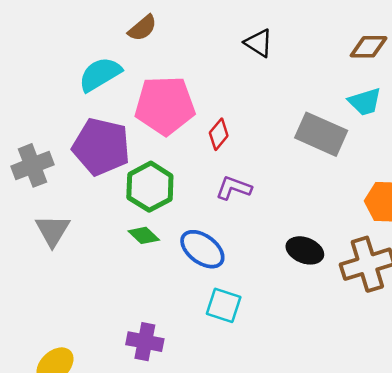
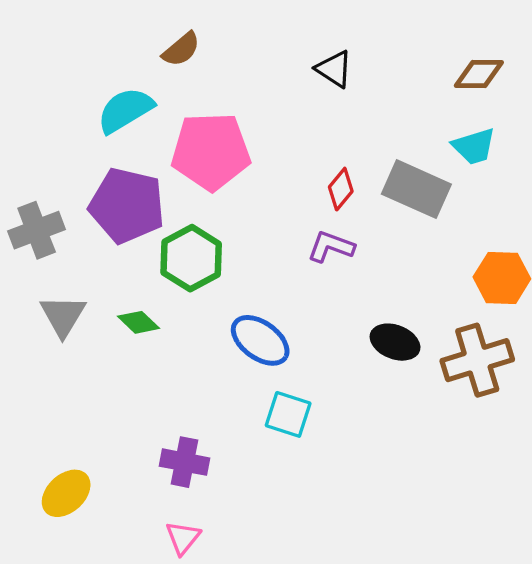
red diamond: (219, 134) -> (341, 189), moved
purple L-shape: (234, 188) -> (331, 247), moved
green diamond: (144, 235) -> (138, 322), moved

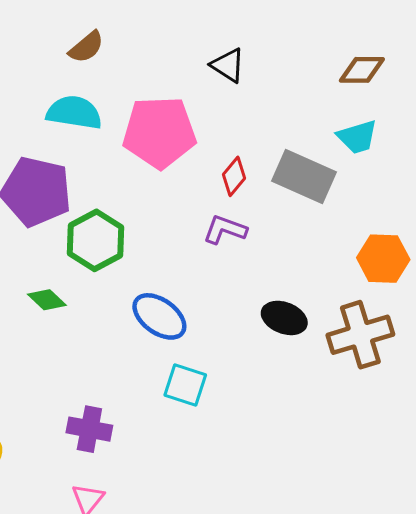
cyan semicircle: (125, 110) -> (74, 112), moved, turned 40
pink pentagon: (211, 151) -> (159, 132), moved

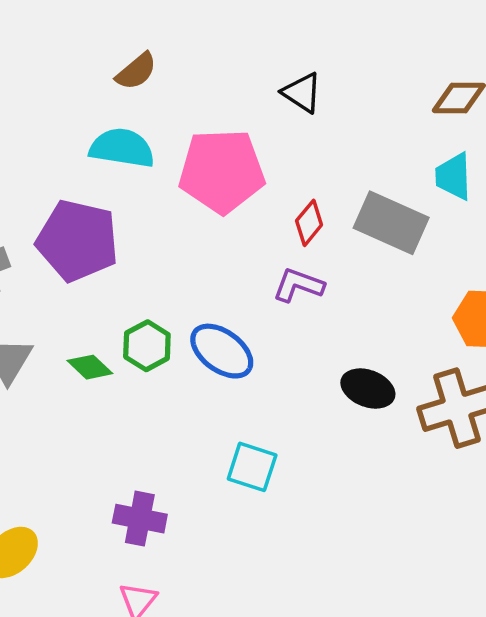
cyan trapezoid: (357, 137) -> (453, 176), turned 105
green hexagon: (96, 240) -> (147, 346), moved, size x0.7
blue ellipse: (159, 316) -> (222, 351), moved

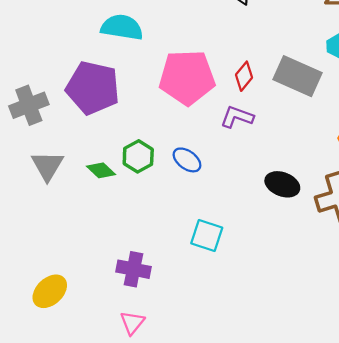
pink pentagon: (222, 171) -> (187, 77), moved
blue ellipse: (222, 351) -> (187, 160), size x0.7

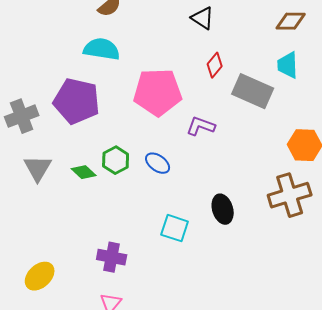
red diamond: (244, 76) -> (215, 65), moved
black ellipse: (282, 184) -> (223, 209), moved, turned 52

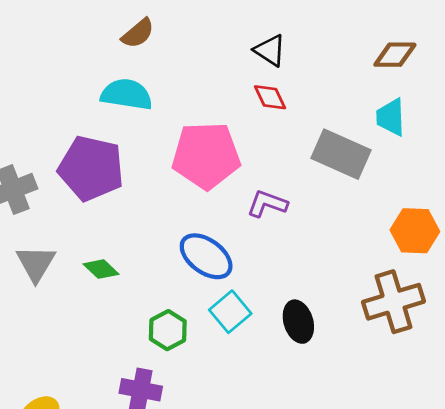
red diamond: (215, 65) -> (270, 97), moved, turned -65
green hexagon: (116, 160) -> (168, 330), moved
blue ellipse: (158, 163) -> (206, 256), size x1.5
cyan square: (175, 228) -> (230, 312), moved, turned 32

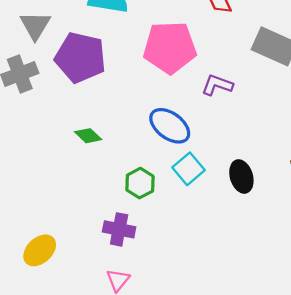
gray triangle: (36, 263) -> (35, 25), moved

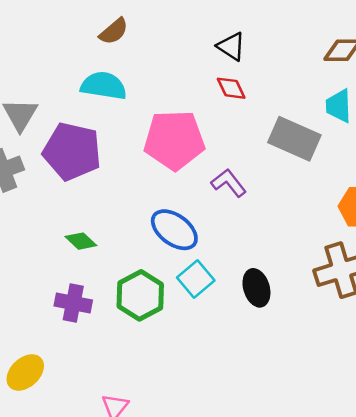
purple L-shape: (217, 85) -> (229, 183), turned 32
green hexagon: (140, 183) -> (140, 295), size x1.4
purple cross: (119, 229) -> (73, 303), moved

